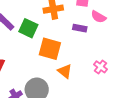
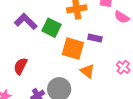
purple rectangle: (80, 28) -> (95, 38), moved

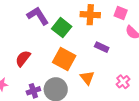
orange square: (73, 48) -> (64, 59), moved

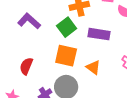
green square: (62, 28) -> (67, 27), moved, turned 30
purple rectangle: (102, 47) -> (99, 34), size x1.5

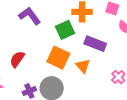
orange triangle: (93, 67) -> (83, 66), moved

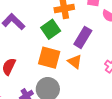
purple rectangle: (95, 44) -> (83, 37), turned -70

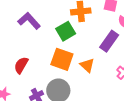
purple rectangle: (83, 37) -> (109, 41), moved

